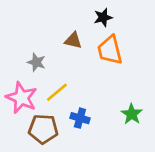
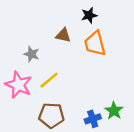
green star: (132, 114) -> (114, 111), moved
blue cross: (80, 118) -> (93, 119), moved, turned -35
brown pentagon: (43, 129) -> (51, 115), moved

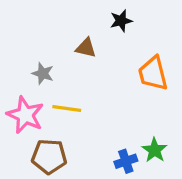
orange trapezoid: (95, 44) -> (153, 73), moved
yellow line: (49, 80) -> (67, 109), turned 48
brown pentagon: (51, 115) -> (49, 156), moved

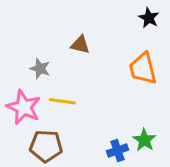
black star: (121, 21) -> (149, 18), moved, turned -30

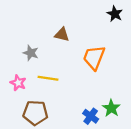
orange trapezoid: (143, 69) -> (94, 58), moved, turned 35
pink star: (24, 107) -> (18, 83), size x0.6
blue cross: (118, 150) -> (91, 116), turned -35

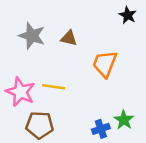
gray star: (31, 53) -> (32, 36), moved, size x1.5
pink star: (18, 83) -> (20, 92), size x1.6
blue cross: (91, 116) -> (101, 129), turned 35

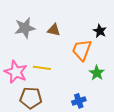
black star: (128, 15) -> (100, 31), moved
gray star: (32, 36) -> (25, 28), turned -30
green star: (124, 120) -> (97, 73), moved

